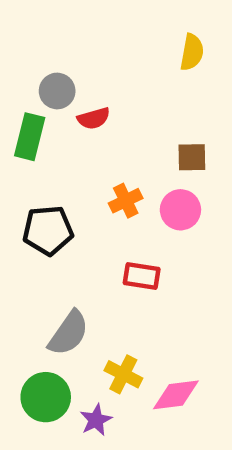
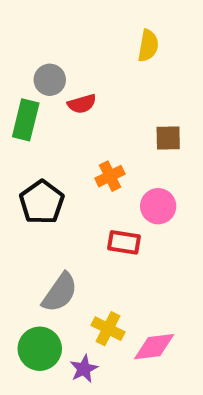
yellow semicircle: (192, 52) -> (148, 46), moved
pink circle: (180, 210) -> (158, 206), moved
black pentagon: (48, 230) -> (42, 202), turned -30

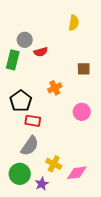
pink circle: (158, 206) -> (82, 112), moved
red rectangle: (124, 242) -> (33, 121), moved

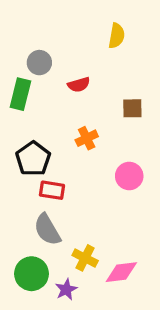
red semicircle: (41, 52) -> (79, 85), moved
gray semicircle: (30, 146) -> (47, 230), turned 115

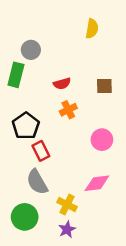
red semicircle: (79, 85) -> (62, 84), moved
red rectangle: (52, 190) -> (41, 151), turned 54
pink diamond: (121, 272) -> (97, 183), moved
purple star: (66, 289) -> (67, 229), moved

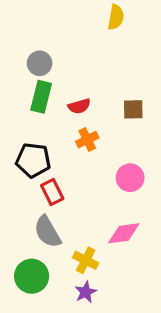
yellow semicircle: (92, 29) -> (116, 17), moved
green rectangle: (16, 75) -> (41, 97), moved
black pentagon: (26, 126) -> (33, 160), turned -30

